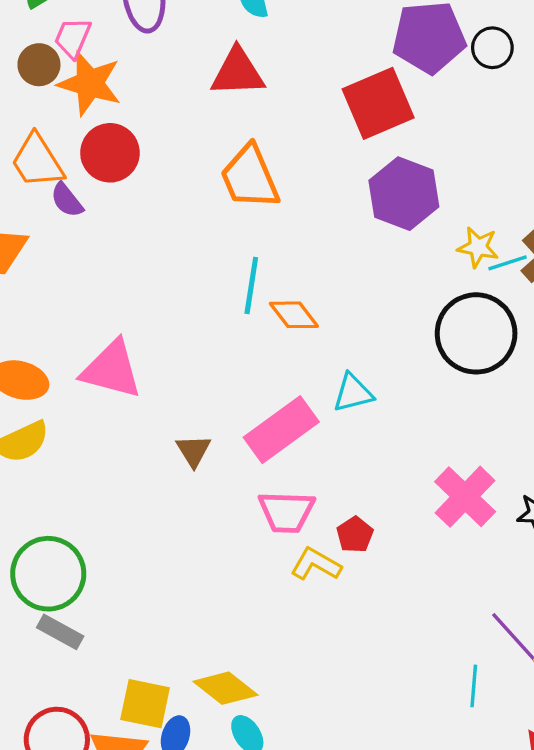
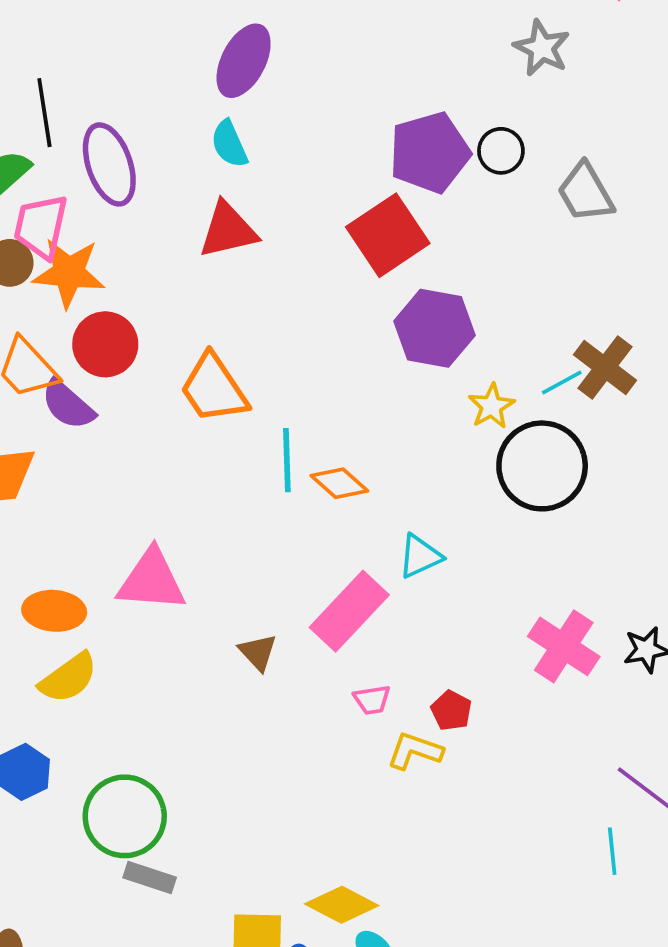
pink trapezoid: (73, 38) -> (41, 226), size x1.4
orange trapezoid: (250, 177) -> (214, 389), moved
purple semicircle: (67, 200) -> (68, 405), size x1.4
yellow star: (478, 247) -> (491, 406), moved, turned -30
pink trapezoid: (287, 512) -> (372, 700), size x0.6

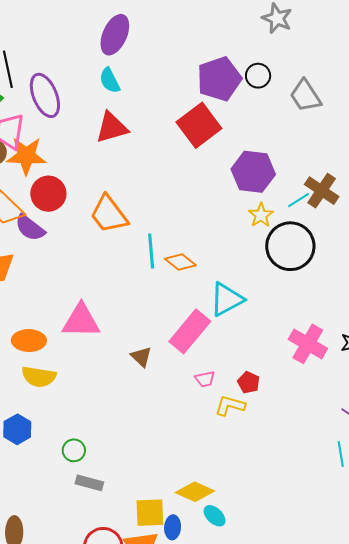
purple hexagon: (434, 328) -> (253, 172), moved
cyan triangle: (420, 556) -> (227, 299), size x1.4
yellow semicircle: (68, 678) -> (39, 377), turned 48
green circle: (125, 816) -> (74, 450), size x0.5

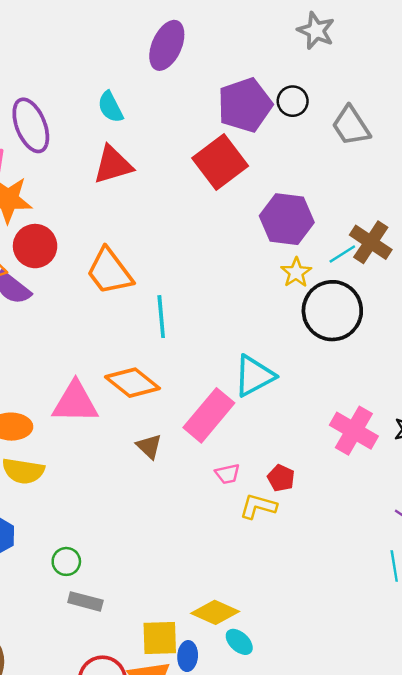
purple ellipse: (115, 35) -> (167, 45), moved
orange diamond: (180, 262) -> (132, 383), moved, size x1.4

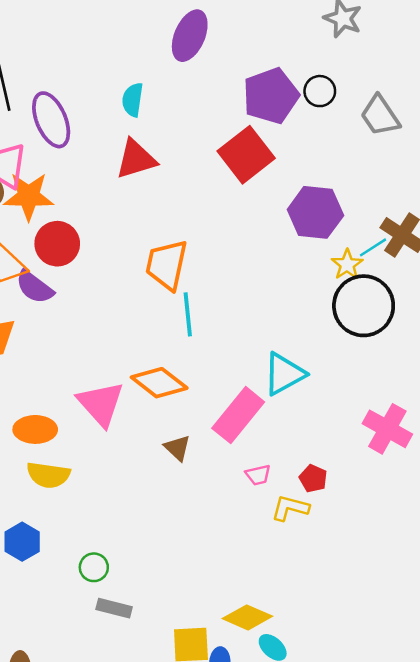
cyan semicircle: (110, 107) -> (133, 100), turned 36
orange trapezoid: (109, 271) -> (167, 265), moved, turned 50
yellow star: (296, 272) -> (347, 265), moved
pink triangle: (75, 402) -> (101, 404), turned 48

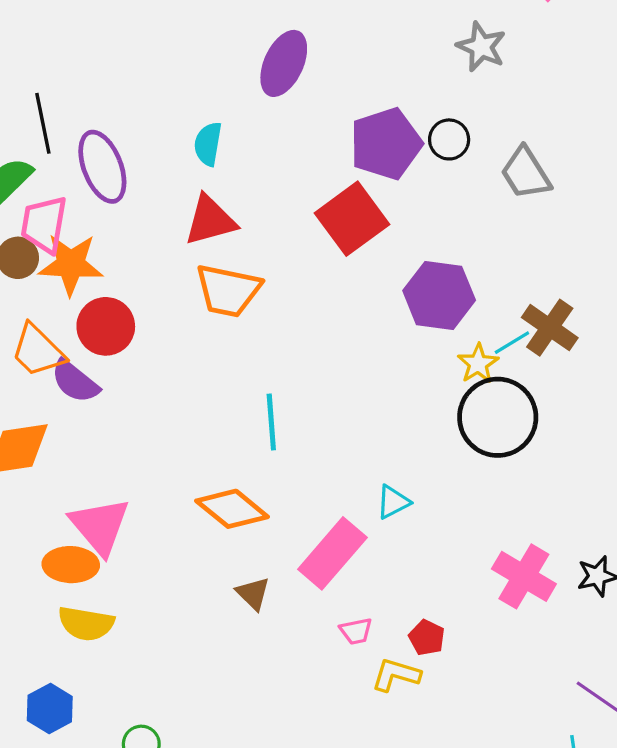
orange trapezoid: (167, 265) -> (228, 291), moved, turned -92
cyan triangle: (284, 374) -> (393, 502), size x0.6
pink triangle: (101, 404) -> (100, 526), moved

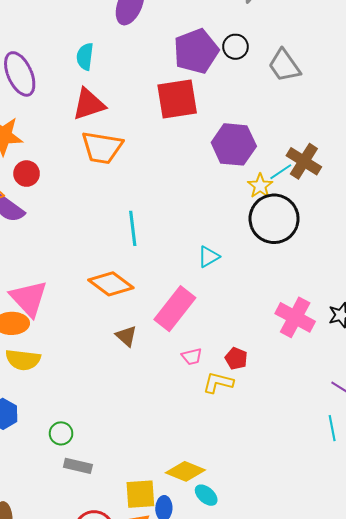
red square: (352, 219) -> (177, 99), turned 30
red circle: (106, 326) -> (27, 174), size x0.7
cyan triangle: (393, 502) -> (209, 257), moved

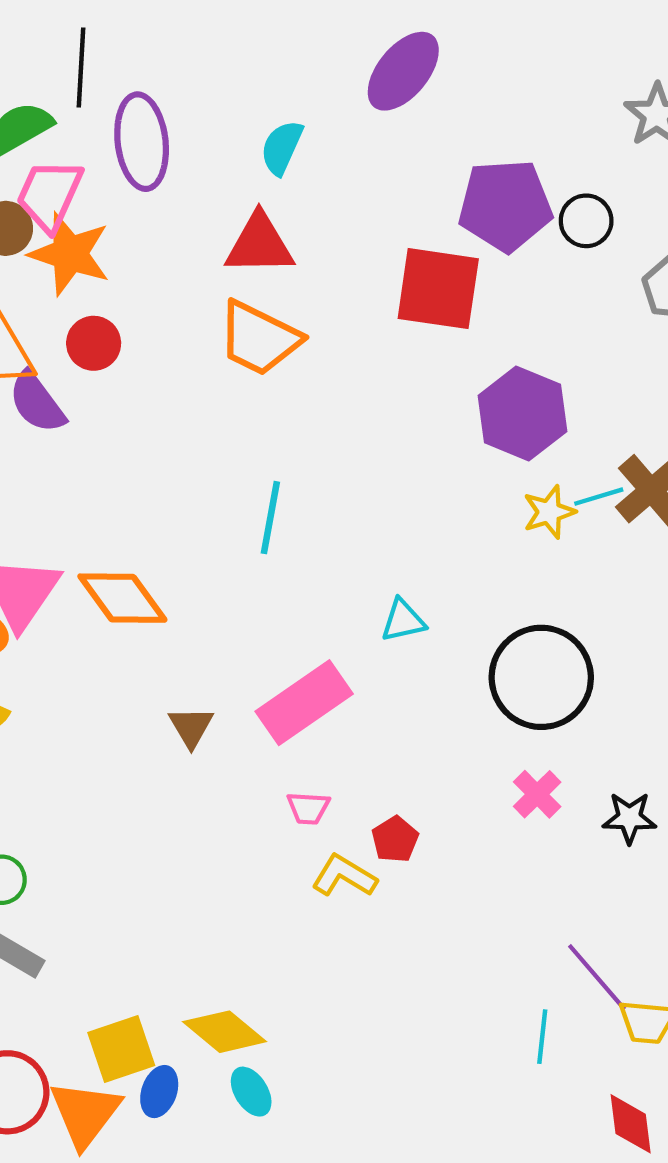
black circle: (274, 219) -> (541, 677), moved
orange diamond: (111, 284) -> (122, 598), moved
pink cross: (295, 317) -> (537, 794), size x0.6
yellow square: (140, 494) -> (121, 1049), turned -32

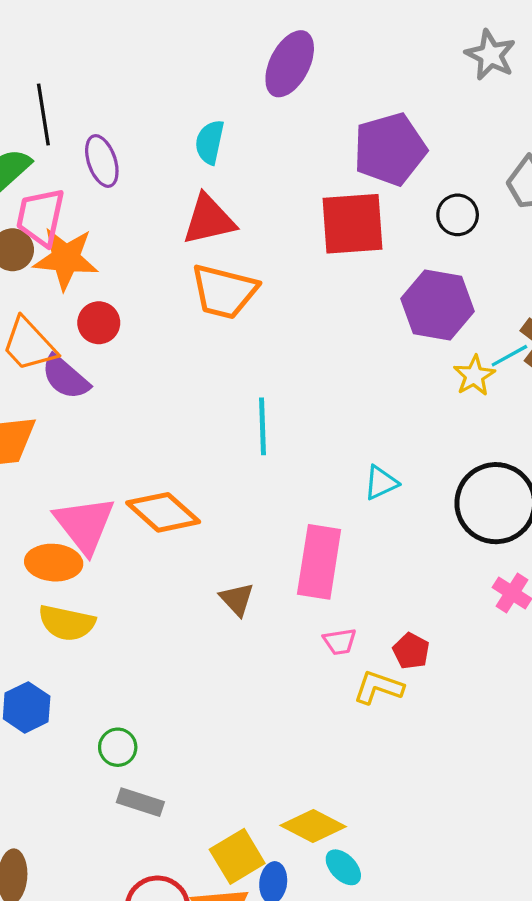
purple ellipse: (142, 142) -> (102, 161), size x0.7
black circle: (586, 221) -> (458, 215), moved
pink rectangle: (304, 703) -> (319, 562), turned -34

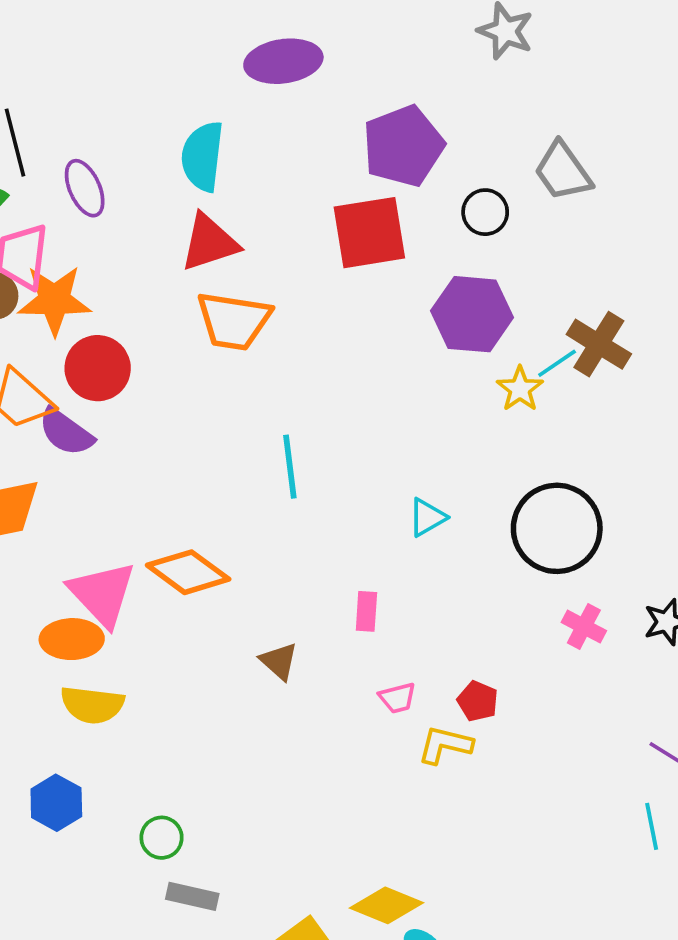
purple ellipse: (290, 64) -> (283, 61), turned 60
cyan semicircle: (210, 142) -> (203, 156), size x1.4
red circle: (99, 323) -> (98, 368), size x1.4
pink rectangle: (319, 562) -> (366, 611), size x0.5

